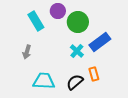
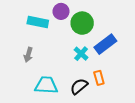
cyan rectangle: (36, 21) -> (38, 22), turned -48

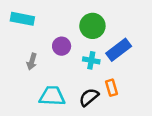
purple circle: (61, 11) -> (62, 46), moved
cyan rectangle: (38, 22) -> (22, 19), moved
cyan cross: (81, 54) -> (91, 60), turned -32

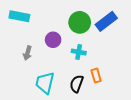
blue rectangle: (119, 50) -> (106, 21), moved
cyan trapezoid: (52, 96) -> (45, 83), turned -80
black semicircle: (89, 97) -> (77, 84), turned -30

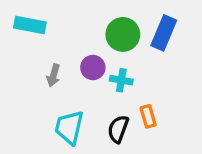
blue rectangle: (106, 21) -> (164, 33), turned -30
purple circle: (53, 40) -> (93, 68), moved
gray arrow: (27, 53) -> (53, 75), moved

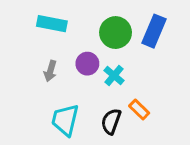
cyan rectangle: (30, 25) -> (52, 24), moved
cyan cross: (121, 80) -> (114, 75), turned 30
orange rectangle: (148, 116) -> (139, 110), turned -30

